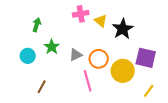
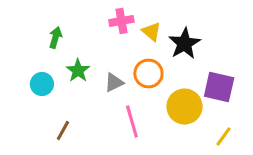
orange circle: (99, 59) -> (148, 73), moved

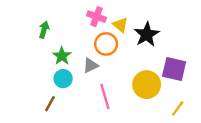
pink cross: (121, 21) -> (97, 17), turned 30
orange circle: (148, 73) -> (106, 44), moved
cyan circle: (42, 84) -> (63, 79), moved

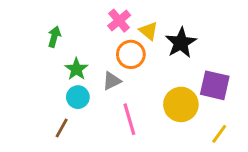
pink cross: (97, 17) -> (119, 21), turned 30

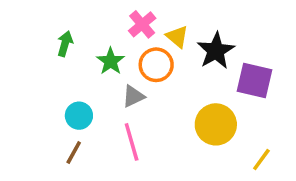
green star: (76, 69) -> (111, 61), moved
purple square: (215, 85) -> (254, 81), moved
cyan circle: (78, 97) -> (79, 116), moved
pink line: (129, 119) -> (132, 142), moved

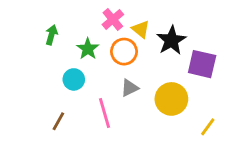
gray triangle: (133, 96) -> (130, 88), moved
cyan circle: (79, 116) -> (74, 79), moved

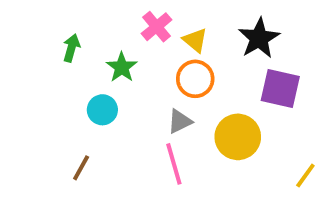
black star: (171, 40) -> (259, 38), moved
orange circle: (124, 52) -> (195, 79), moved
pink line: (104, 113) -> (174, 164), moved
yellow line: (208, 127) -> (305, 176), moved

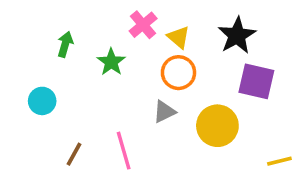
cyan circle: (102, 110) -> (42, 101), moved
pink line: (174, 164) -> (124, 151), moved
yellow line: (305, 176) -> (279, 161), turned 40

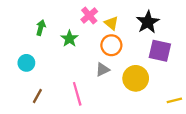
brown line: (74, 154) -> (37, 96), moved

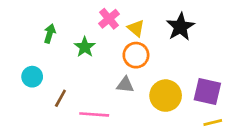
purple square: (160, 51) -> (207, 92), moved
gray triangle: (103, 70) -> (125, 85), turned 32
pink line: (77, 94) -> (94, 114), turned -70
brown line: (37, 96) -> (60, 98), moved

